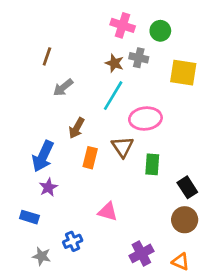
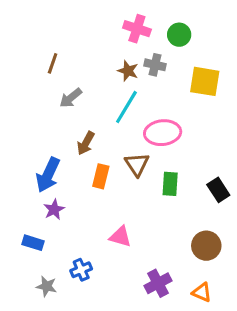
black rectangle: (187, 187) -> (218, 190), moved

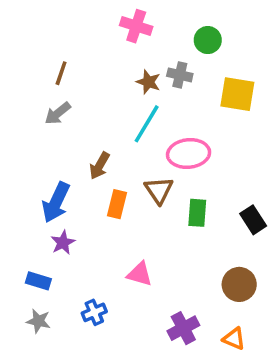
pink cross: (137, 29) -> (136, 26), moved
gray arrow: (71, 98) -> (58, 113), moved
gray star: (47, 286) -> (38, 321), moved

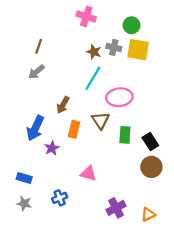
yellow square: (237, 94) -> (138, 50), moved
black rectangle: (253, 220) -> (150, 141), moved
purple star: (63, 243) -> (52, 148), moved
brown circle: (239, 284) -> (151, 167), moved
orange triangle: (234, 339) -> (148, 214), turned -48

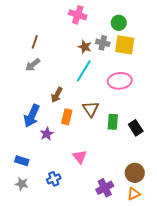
pink ellipse: (119, 97) -> (120, 81), moved
brown circle: (151, 167) -> (135, 173), moved
pink triangle: (88, 174) -> (80, 157), turned 35

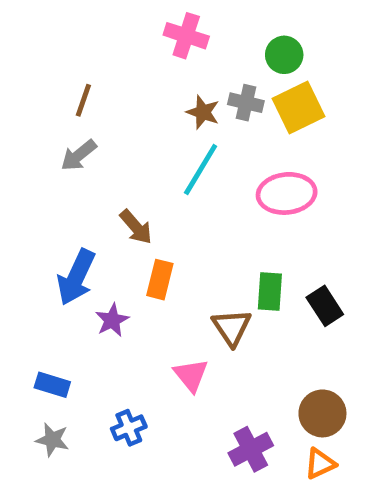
yellow square: (125, 45) -> (299, 107), turned -35
brown arrow: (57, 95) -> (136, 227), turned -70
brown triangle: (91, 109) -> (232, 327), moved

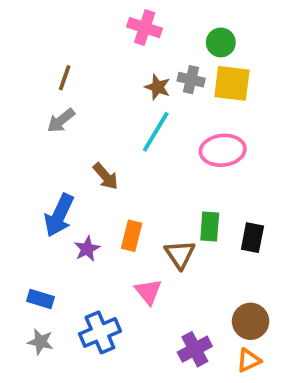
yellow square: (299, 107) -> (232, 83), turned 33
orange rectangle: (160, 280) -> (132, 236), moved
black rectangle: (325, 306) -> (252, 238), turned 44
blue cross: (129, 428) -> (100, 332), size x1.5

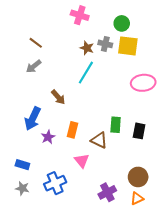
brown line: (65, 78) -> (36, 43), turned -72
pink ellipse: (223, 150) -> (143, 83), moved
brown triangle: (180, 254) -> (99, 140), turned -30

